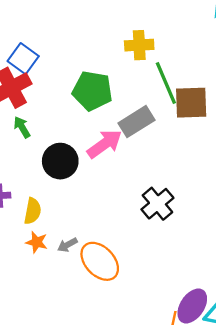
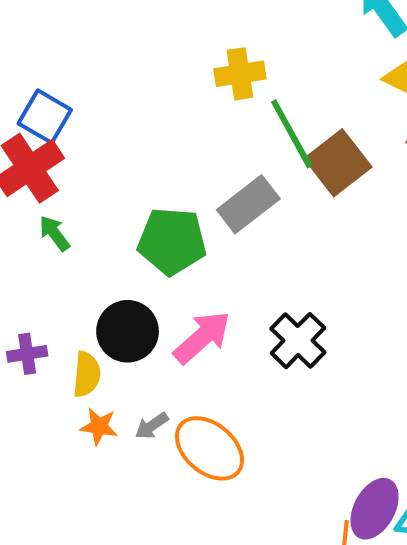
green pentagon: (92, 91) -> (172, 241), moved
brown square: (191, 103) -> (338, 163), turned -30
pink arrow: (105, 144) -> (202, 337), moved
black circle: (60, 161) -> (128, 331), moved

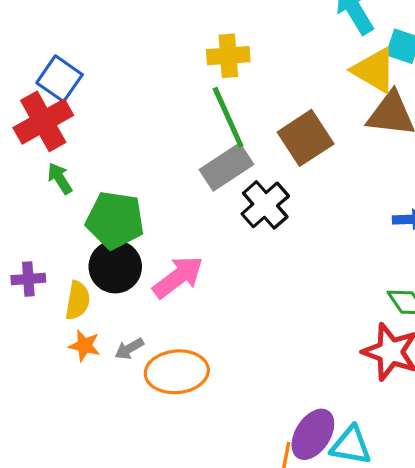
green line: (292, 134) -> (228, 117), moved
green pentagon: (172, 241) -> (115, 220), moved
black cross: (298, 341) -> (265, 205), moved
orange ellipse: (209, 448) -> (177, 372), turned -50

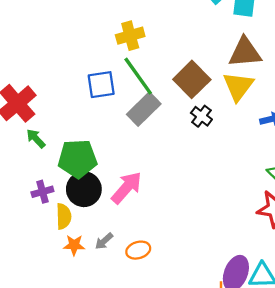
yellow triangle: (374, 70) -> (238, 86), moved, turned 48
blue square: (60, 79) -> (101, 85), moved, turned -32
black cross: (265, 205) -> (201, 116), moved, size x0.7
purple cross: (28, 279) -> (42, 192), moved
orange ellipse: (177, 372) -> (138, 250), size x0.6

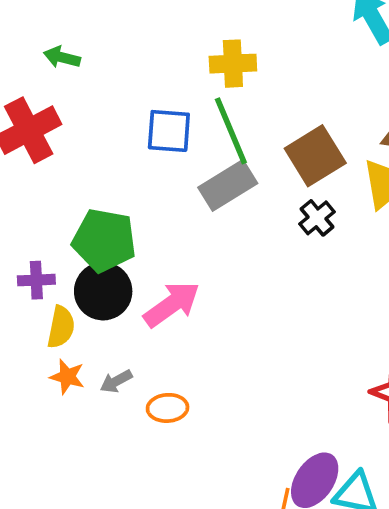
green arrow: (36, 139) -> (62, 57), moved, turned -45

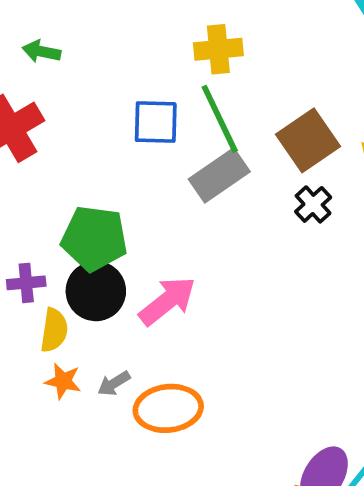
orange ellipse: (168, 408) -> (168, 408), size x1.6

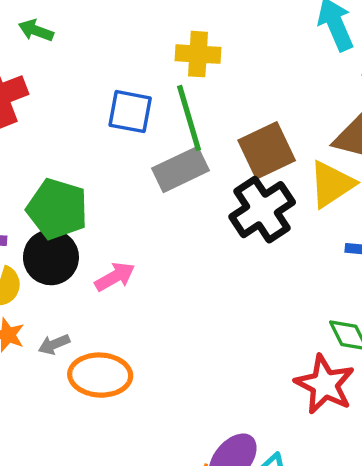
black cross: (313, 204) -> (262, 210), size x1.8
pink arrow: (167, 301) -> (115, 277), size x0.7

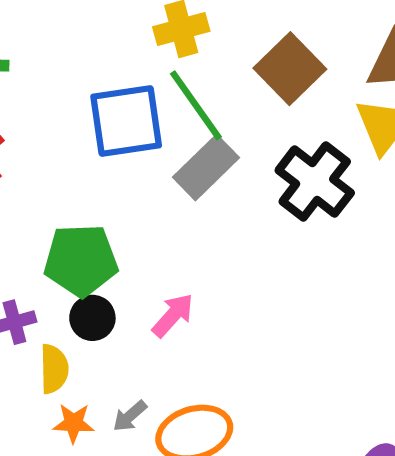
blue square: (130, 112) -> (126, 121), size x1.4
brown square: (267, 150) -> (290, 69), moved
black circle: (51, 257) -> (92, 318), size x0.7

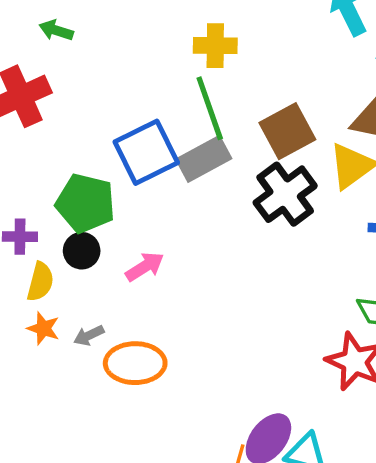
brown square: (290, 69) -> (287, 131), moved
blue square: (126, 121) -> (146, 152), moved, turned -34

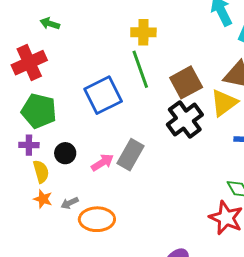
gray rectangle: (204, 159) -> (130, 155), moved, turned -32
green pentagon: (85, 203) -> (39, 111), moved
yellow semicircle: (40, 282) -> (41, 172), turned -30

